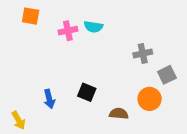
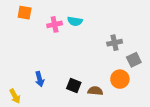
black square: (87, 92) -> (74, 85), moved

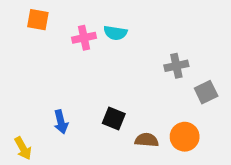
orange circle: (120, 79) -> (185, 137), moved
black square: (74, 85) -> (114, 119), moved

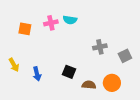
orange square: (38, 20) -> (25, 29), moved
gray cross: (176, 66) -> (100, 47), moved
yellow arrow: (23, 148) -> (14, 65), moved

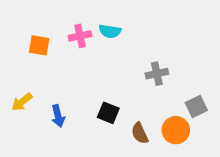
gray square: (125, 56) -> (196, 107), moved
yellow arrow: (14, 65) -> (22, 102), turned 80
brown semicircle: (89, 85) -> (140, 133), turned -120

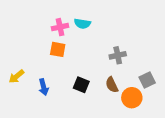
orange square: (39, 45) -> (58, 49), moved
brown semicircle: (140, 133) -> (112, 85), moved

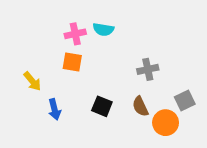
yellow arrow: (16, 77) -> (32, 81), moved, turned -91

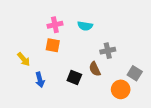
cyan semicircle: (103, 29) -> (85, 26), moved
gray square: (185, 100) -> (135, 73), turned -32
brown semicircle: (140, 106) -> (95, 69), moved

